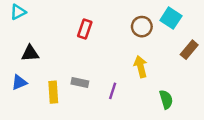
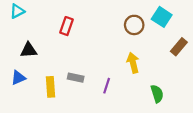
red rectangle: (85, 29) -> (66, 26), moved

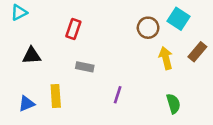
yellow arrow: (133, 63) -> (166, 58), moved
blue triangle: (18, 78) -> (27, 104), moved
gray rectangle: (76, 78) -> (85, 67), moved

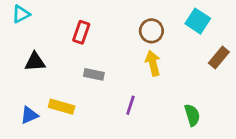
brown circle: (148, 28) -> (151, 31), moved
yellow arrow: (166, 58) -> (153, 63), moved
yellow rectangle: (56, 96) -> (62, 107), turned -70

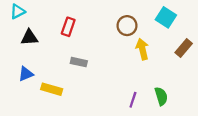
black triangle: (35, 62) -> (29, 37), moved
yellow arrow: (153, 63) -> (142, 49), moved
purple line: (130, 105) -> (133, 100), moved
blue triangle: (29, 115) -> (26, 74), moved

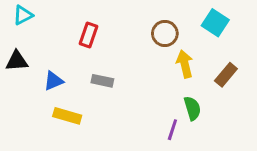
black triangle: (29, 37) -> (17, 61), moved
brown rectangle: (184, 48) -> (226, 75), moved
blue triangle: (26, 74) -> (53, 81), moved
green semicircle: (161, 96) -> (192, 108), moved

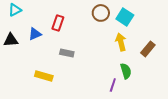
cyan square: (215, 23) -> (125, 17), moved
brown circle: (165, 33) -> (101, 13), moved
blue triangle: (53, 81) -> (35, 34), moved

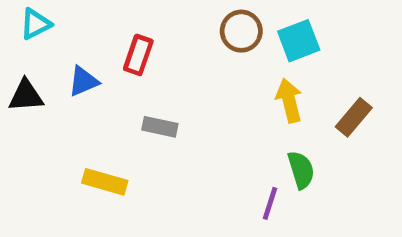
cyan square: (125, 17) -> (299, 41), turned 36

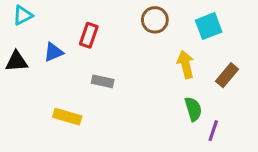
cyan square: (299, 41) -> (209, 26), moved
purple line: (270, 203) -> (213, 131), moved

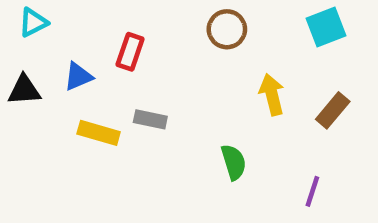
cyan square: (209, 26) -> (326, 27), moved
green semicircle: (193, 109) -> (234, 162), moved
yellow rectangle: (67, 117) -> (99, 133), moved

